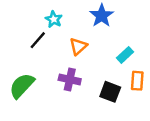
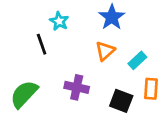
black line: (38, 40) -> (42, 44), turned -60
orange triangle: (78, 46) -> (105, 51), moved

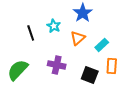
cyan star: (59, 21) -> (54, 26), moved

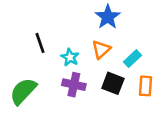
cyan star: (54, 26) -> (70, 57), moved
black square: (90, 75) -> (113, 83), moved

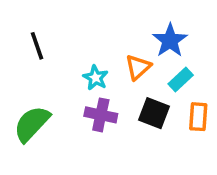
blue star: (108, 17) -> (170, 40), moved
black line: (40, 43) -> (37, 46), moved

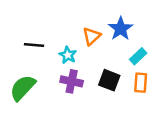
black line: (37, 46) -> (34, 45), moved, turned -66
orange triangle: (138, 67) -> (92, 36), moved
cyan rectangle: (181, 79) -> (138, 56), moved

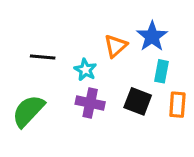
cyan rectangle: (138, 56) -> (162, 71), moved, turned -36

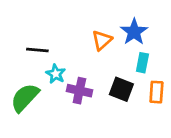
cyan star: (85, 70) -> (56, 74), moved

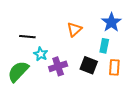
blue star: (134, 32) -> (111, 22), moved
purple cross: (79, 91) -> (58, 66), turned -30

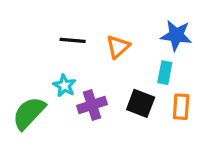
blue star: (111, 22) -> (176, 35), turned -30
black line: (27, 37) -> (73, 40), moved

